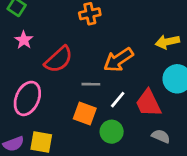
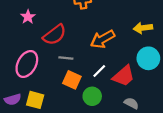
gray line: (91, 84) -> (66, 58), moved
red trapezoid: (148, 103) -> (124, 76), turned -110

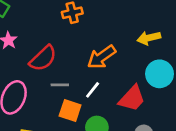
white line: (99, 71) -> (93, 90), moved

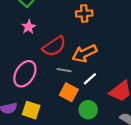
orange arrow: (102, 57) -> (85, 53), moved

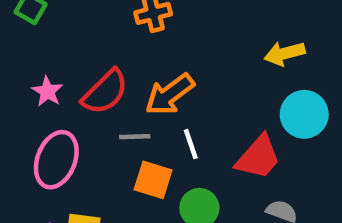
pink star: (29, 27) -> (47, 91), moved
white line: (90, 79) -> (191, 144), turned -56

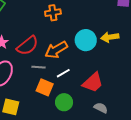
cyan circle: (304, 114) -> (86, 40), moved
white line: (191, 144) -> (63, 73), turned 72

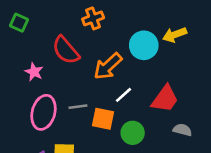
red semicircle: (27, 46) -> (66, 50), moved, turned 100
gray line: (39, 67) -> (78, 107), moved

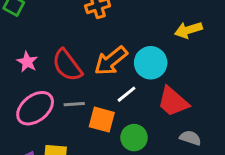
cyan circle: (144, 45) -> (151, 63), moved
red semicircle: (66, 50) -> (67, 65), moved
red trapezoid: (165, 99) -> (173, 102), turned 92
pink ellipse: (43, 112) -> (35, 108), turned 32

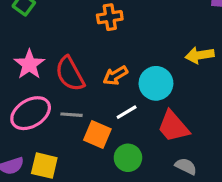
orange arrow: (111, 61) -> (115, 76), size x0.7
pink star: (27, 62) -> (29, 64), size x1.4

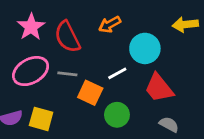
orange arrow: (115, 76) -> (110, 24), moved

